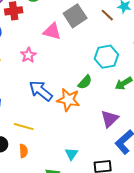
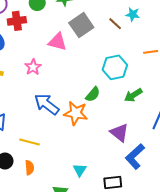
purple triangle: (110, 119) -> (119, 133), turned -36

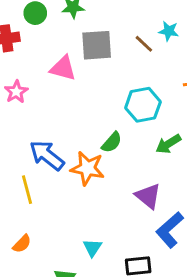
gray square: (81, 25) -> (97, 45), turned 30
pink star: (33, 67) -> (16, 92), moved
yellow line: (29, 142) -> (27, 190), moved, turned 60
orange semicircle: (29, 168) -> (22, 244), turned 48

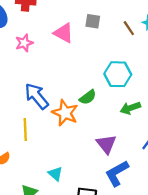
gray square: (97, 45) -> (93, 21), size x0.6
yellow line: (27, 190) -> (25, 130), moved
cyan triangle: (92, 248) -> (55, 174), turned -35

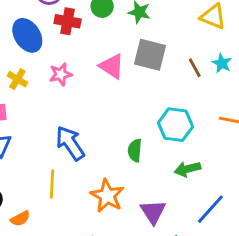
gray square: (93, 21) -> (150, 55), size x1.6
green semicircle: (88, 97) -> (135, 150), turned 126
orange star: (65, 113) -> (107, 196), moved

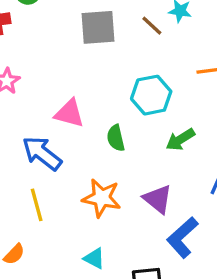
pink triangle: (112, 66) -> (69, 113), moved

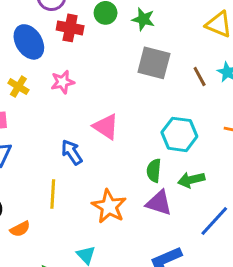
green semicircle: (116, 138) -> (154, 171), moved
blue arrow: (42, 153) -> (72, 152), size x0.7
purple triangle: (158, 199) -> (159, 203), moved, turned -40

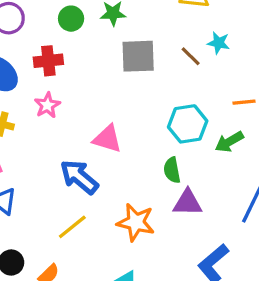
red cross: (70, 28) -> (48, 61), moved
blue arrow: (72, 152) -> (79, 177), size x1.4
green arrow: (191, 180) -> (229, 142), moved
yellow line: (53, 194) -> (72, 227), turned 64

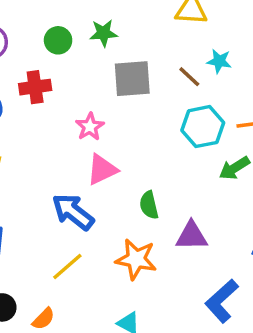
pink star: (47, 105) -> (90, 127), moved
cyan hexagon: (188, 124) -> (203, 127), moved
pink triangle: (107, 139) -> (102, 170), turned -40
green semicircle: (172, 170) -> (149, 205), moved

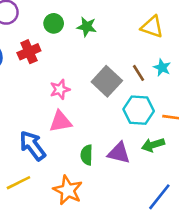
gray square: (132, 79) -> (107, 81), moved, turned 32
red cross: (35, 87) -> (29, 52), turned -30
purple triangle: (192, 236) -> (119, 153), moved

